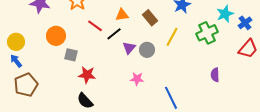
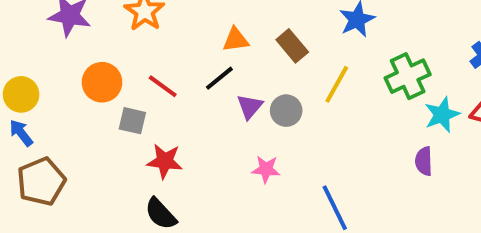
cyan star: (225, 14) -> (442, 115), moved
red line: (95, 26) -> (163, 86), moved

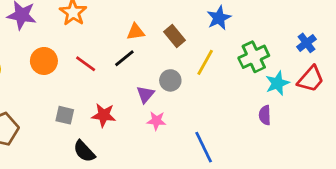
purple triangle: (250, 107) -> (145, 94), moved
gray square: (132, 121) -> (65, 115), moved
red star: (165, 161) -> (104, 115), moved

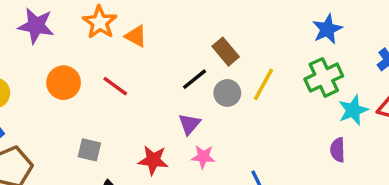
blue star: (219, 18) -> (327, 29), moved
orange triangle: (136, 32) -> (136, 36), moved, turned 36
black line: (124, 58) -> (195, 79), moved
gray circle: (170, 80) -> (227, 93), moved
red star: (104, 115) -> (153, 160), moved

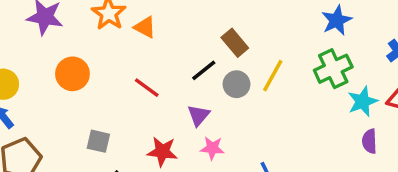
red line: (115, 86) -> (147, 88), moved
purple semicircle: (338, 150) -> (369, 141), moved

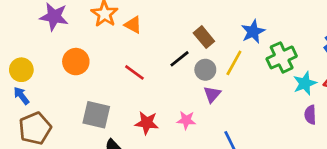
blue star: (337, 20) -> (253, 32), moved
purple triangle: (199, 115) -> (212, 94), moved
gray square: (98, 141) -> (96, 115), size x1.5

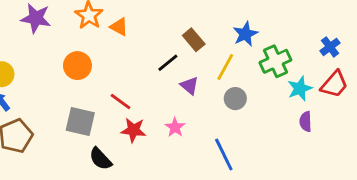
orange circle: (76, 62) -> (77, 66), moved
gray circle: (205, 70) -> (235, 99), moved
red line: (134, 72) -> (121, 101), moved
purple triangle: (212, 94) -> (189, 86), moved, turned -30
pink star: (186, 120) -> (175, 127), turned 30

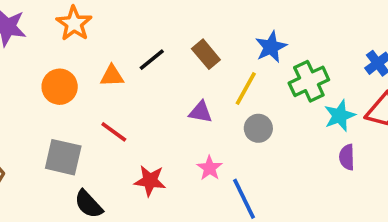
orange triangle: (119, 27) -> (112, 76), moved, turned -30
black line: (168, 63) -> (152, 60), moved
purple triangle: (189, 86) -> (201, 112), turned -30
pink star: (175, 127) -> (210, 168), moved
red star: (133, 130) -> (150, 181), moved

